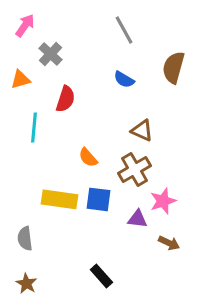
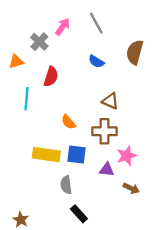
pink arrow: (25, 25) -> (63, 27), moved
brown cross: (134, 169) -> (104, 131), turned 30
gray semicircle: (25, 238) -> (66, 185), moved

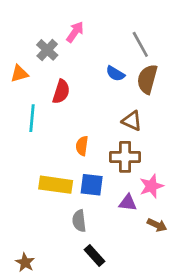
gray line: (96, 23) -> (140, 44), moved
brown semicircle: (135, 52) -> (147, 79), moved
orange semicircle: (68, 122) -> (82, 146), turned 49

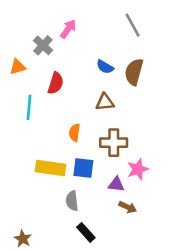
gray line: (140, 44) -> (133, 25), moved
brown triangle: (132, 121) -> (105, 102), moved, turned -30
brown arrow: (157, 225) -> (128, 207), moved

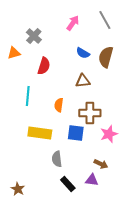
pink arrow: (68, 29) -> (73, 23), moved
cyan line: (29, 107) -> (28, 96), moved
blue square: (83, 168) -> (76, 133), moved
purple triangle: (116, 184) -> (92, 180), moved

